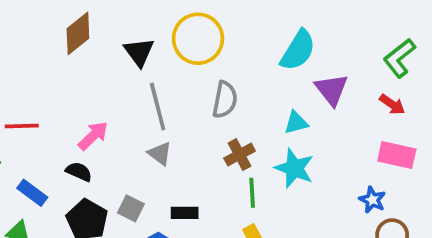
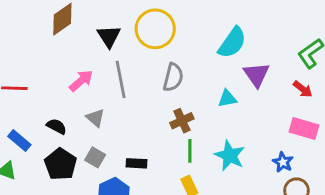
pink arrow: (93, 136) -> (81, 81), moved
gray triangle: (160, 154) -> (95, 118), moved
cyan star: (294, 168) -> (230, 156), moved

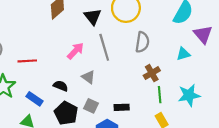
cyan star: (230, 156) -> (189, 95), turned -30

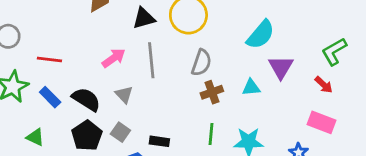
black triangle: (93, 17) -> (144, 18), turned 42
brown cross: (152, 73) -> (212, 92), moved
black semicircle: (61, 86) -> (86, 99), size x1.5
blue rectangle: (35, 99) -> (50, 97), moved

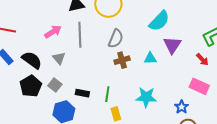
green line: (211, 134) -> (107, 94), moved

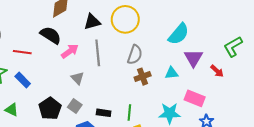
red arrow: (202, 59) -> (217, 71), moved
black semicircle: (32, 60) -> (51, 35), moved
pink rectangle: (199, 86) -> (195, 98), moved

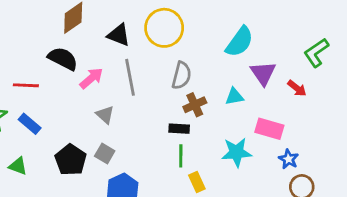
black triangle: (92, 22) -> (119, 35), turned 42
black rectangle: (104, 113) -> (179, 129), moved

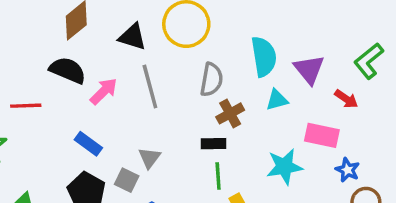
cyan semicircle: (240, 42) -> (264, 57), moved, turned -40
green L-shape: (316, 53) -> (369, 61), moved
red arrow: (297, 88) -> (346, 99), moved
gray triangle: (105, 115) -> (149, 158), moved, turned 30
blue rectangle: (30, 124) -> (88, 144), moved

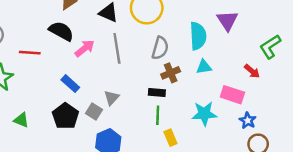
purple triangle: (309, 69) -> (227, 21), moved

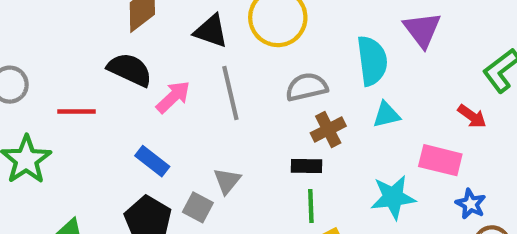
gray semicircle: (160, 48) -> (307, 87), turned -115

